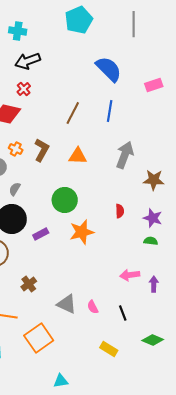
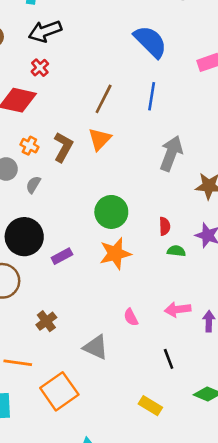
orange triangle: (78, 156) -> (100, 139), moved, turned -48
gray semicircle: (15, 189) -> (33, 185), moved
green circle: (65, 200) -> (111, 212), moved
green semicircle: (151, 241) -> (176, 251), moved
pink semicircle: (93, 307) -> (131, 317), moved

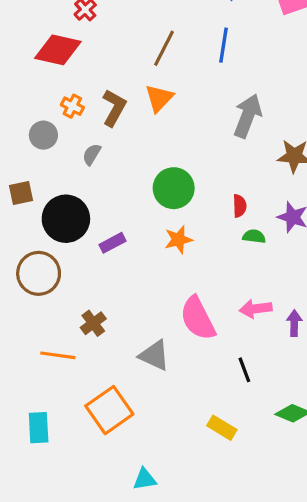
gray semicircle: (33, 185) -> (92, 154), moved
orange star: (115, 254) -> (178, 240), size x0.7
pink semicircle: (131, 317) -> (198, 318), size x2.0
orange line: (18, 363) -> (58, 355), moved

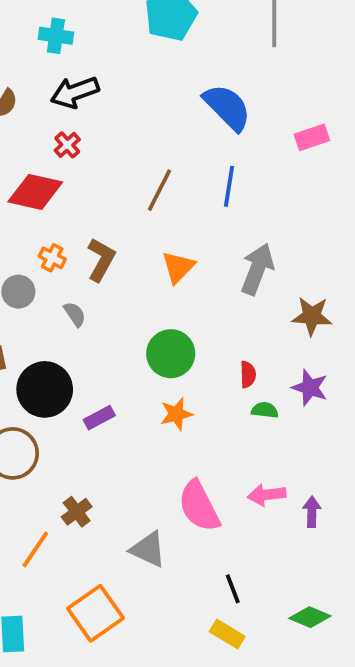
orange triangle: (159, 98) -> (178, 267), moved
gray semicircle: (92, 154) -> (75, 314), turned 115
orange line: (58, 355) -> (35, 549), turned -64
black line: (244, 370) -> (233, 589), moved

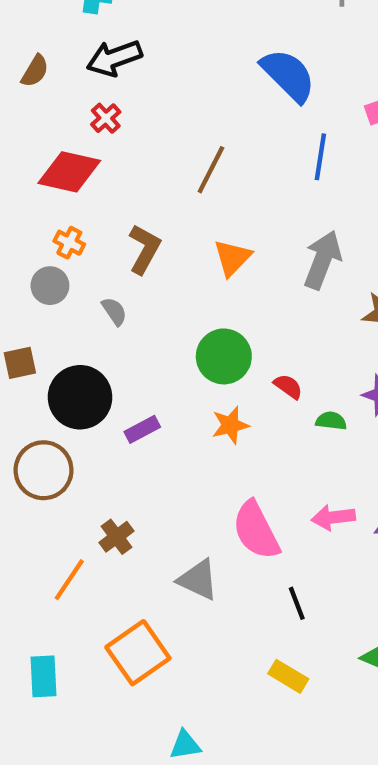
blue line: (229, 186) -> (320, 157), moved
orange cross: (52, 258) -> (69, 243), moved
red semicircle: (248, 374) -> (288, 386), moved, turned -52
black line: (233, 589) -> (297, 603), moved

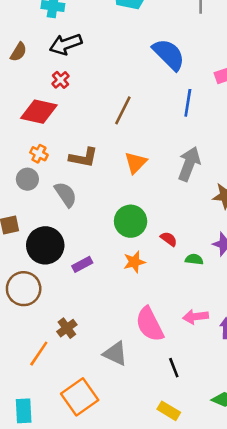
brown L-shape: (144, 249) -> (83, 158), turned 72
gray semicircle: (114, 311) -> (66, 194), size x1.5

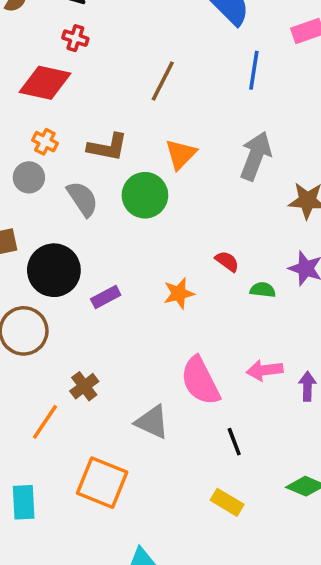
red cross: (61, 80) -> (75, 38), turned -30
green circle: (131, 221) -> (145, 195), moved
orange square: (80, 397) -> (102, 483), turned -33

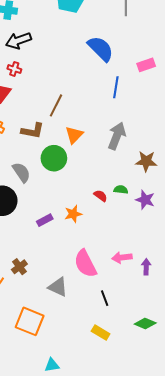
brown line: (163, 81) -> (56, 105), moved
gray semicircle: (82, 199) -> (21, 172), moved
green semicircle: (263, 290) -> (121, 190), moved
purple rectangle: (106, 297) -> (45, 220), moved

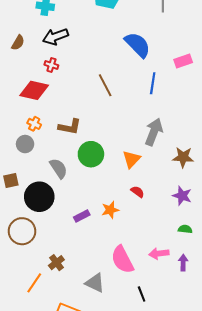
brown line: (56, 105) -> (105, 85), moved, turned -55
orange triangle: (74, 135) -> (131, 159), moved
green semicircle: (121, 190) -> (185, 229), moved

